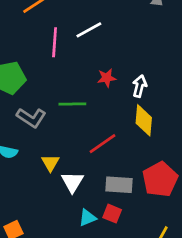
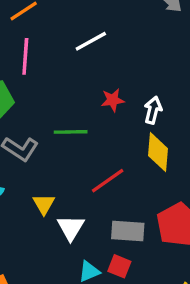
pink line: (55, 42) -> (25, 56), moved

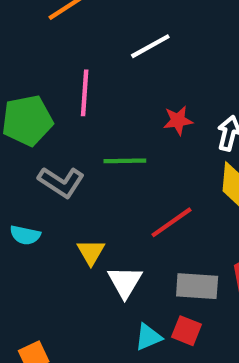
pink line: (25, 56) -> (85, 93), moved

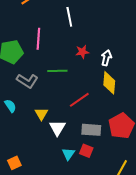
white line: (150, 46) -> (69, 17), turned -72
cyan semicircle: (25, 235) -> (10, 106), turned -136
cyan triangle: (148, 337) -> (68, 154), turned -32

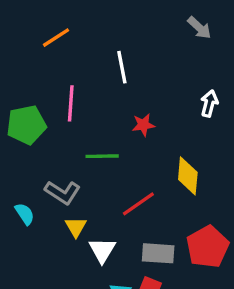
white arrow: (106, 58) -> (209, 103), moved
gray L-shape: (27, 81) -> (63, 192), moved

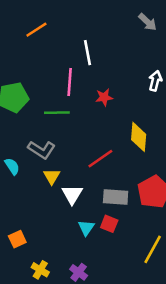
pink line: (71, 103) -> (70, 82), moved
green line: (102, 156) -> (57, 113), moved

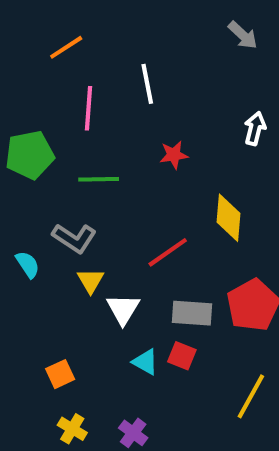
pink line: (70, 82) -> (89, 108), moved
cyan triangle: (86, 228) -> (145, 362), turned -36
orange square: (17, 239) -> (60, 374), moved

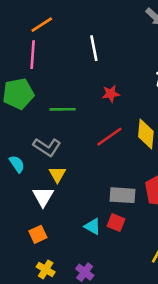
pink line: (89, 108) -> (33, 55), moved
red line: (168, 252) -> (109, 137), moved
white triangle: (123, 309) -> (43, 197), moved

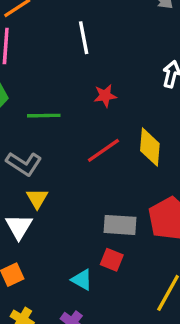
cyan triangle: (93, 226) -> (82, 280), moved

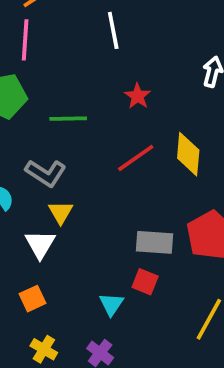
red star: (105, 96) -> (138, 96), turned -30
cyan triangle: (82, 280) -> (111, 304), turned 35

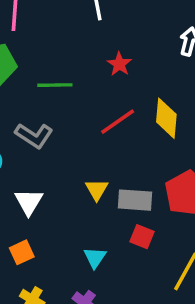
yellow triangle: (61, 212) -> (97, 190), moved
red square: (145, 282) -> (142, 237), moved

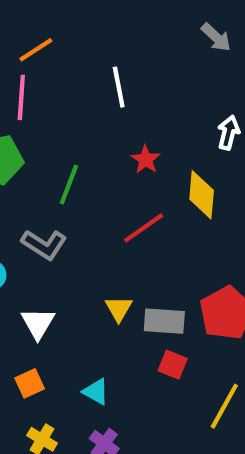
green line: (55, 85) -> (69, 184), turned -68
yellow diamond: (166, 118) -> (202, 195), moved
cyan triangle: (95, 258) -> (96, 392), moved, turned -35

